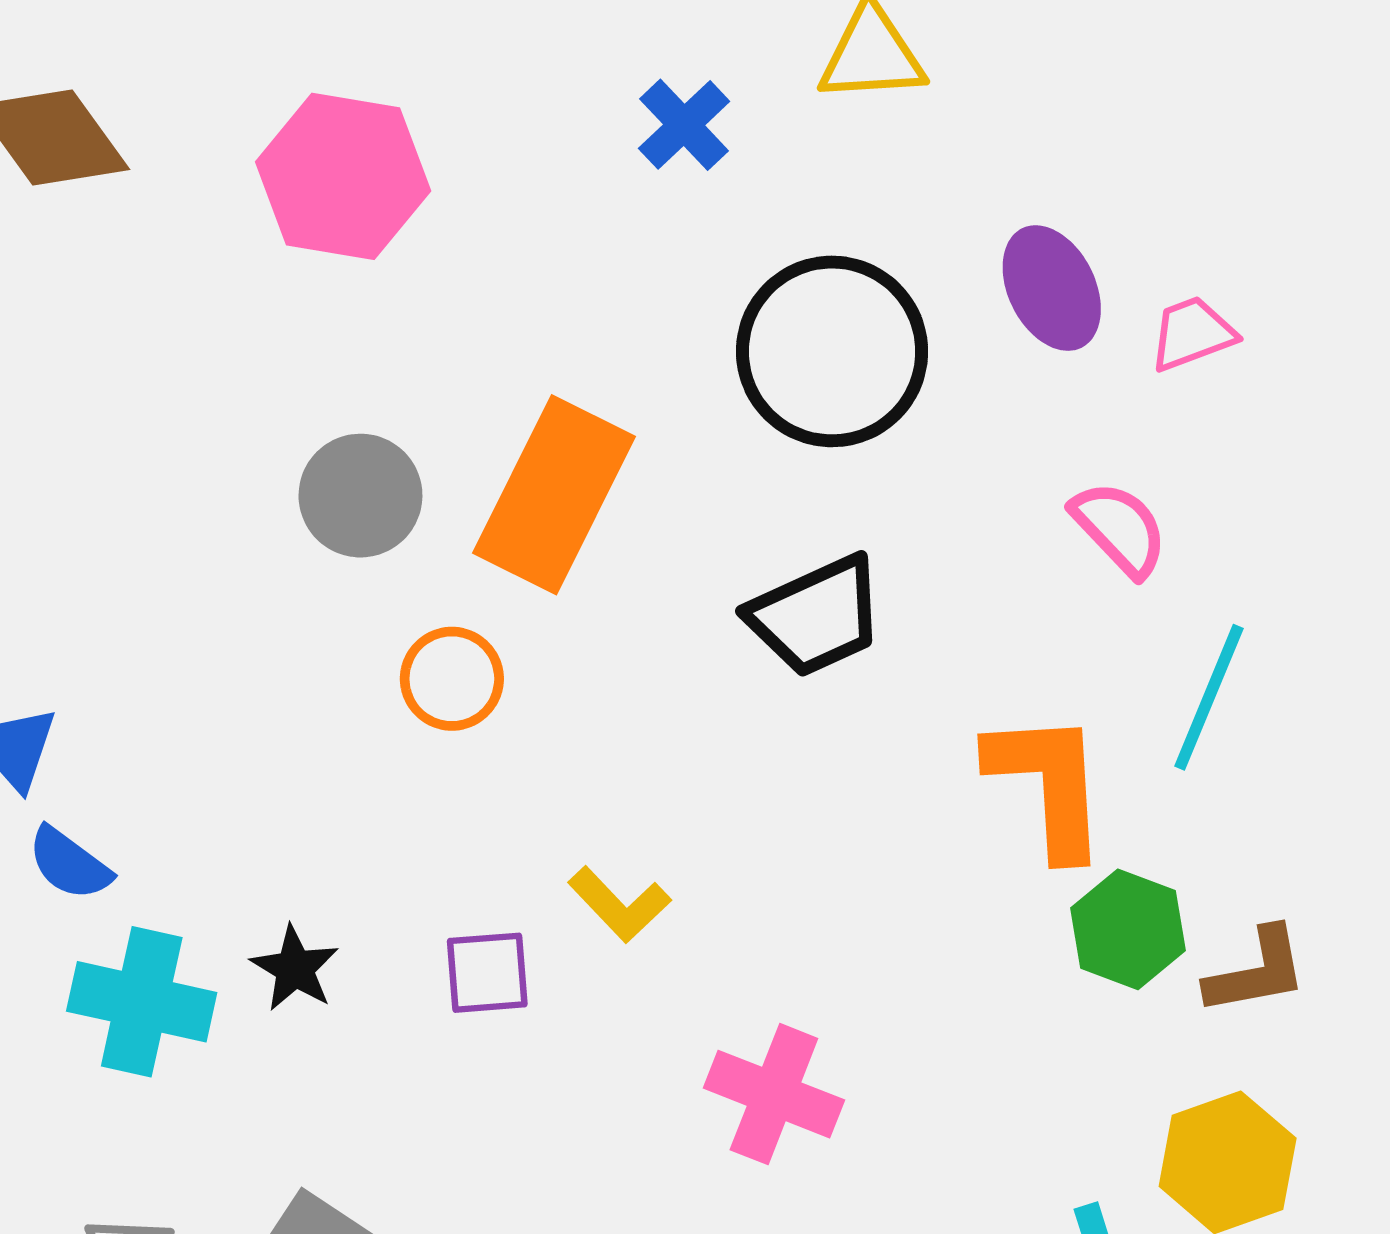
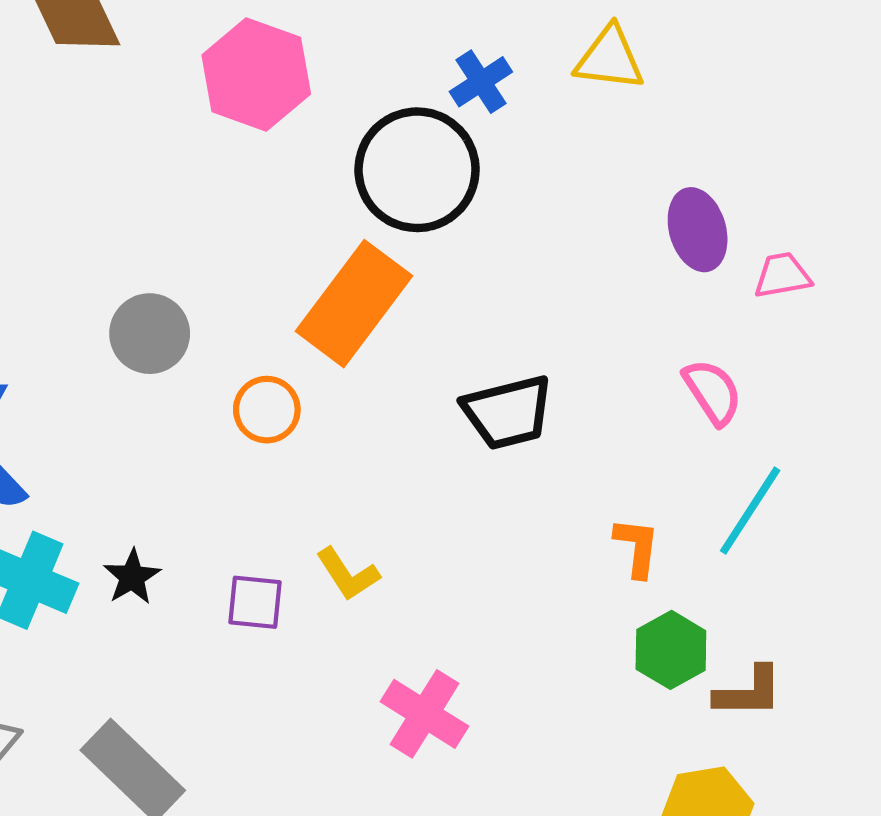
black circle: (832, 351) -> (417, 170), moved
gray circle: (360, 496) -> (150, 334), moved
orange L-shape: (1048, 784) -> (637, 547), size x0.6

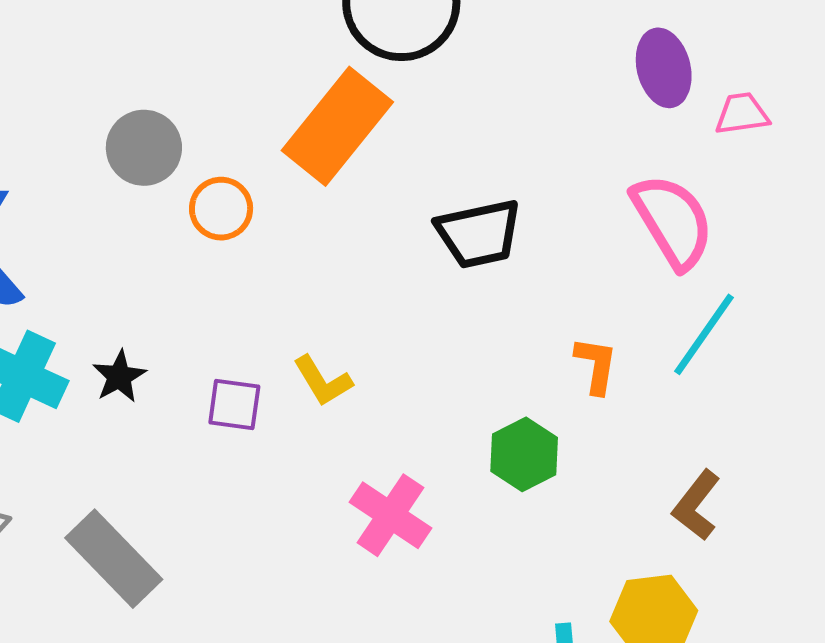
pink semicircle: (713, 392) -> (673, 221), size x1.5
orange circle: (267, 410) -> (221, 209), moved
green hexagon: (671, 650) -> (524, 454), moved
brown L-shape: (748, 692) -> (696, 505), turned 126

